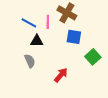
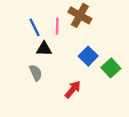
blue line: (29, 23) -> (35, 27), turned 35
blue square: (74, 37) -> (88, 56), moved, turned 35

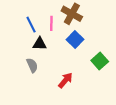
blue square: (88, 56) -> (75, 40), moved

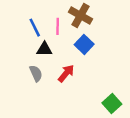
green square: (100, 61) -> (112, 104), moved
red arrow: (65, 80) -> (66, 73), moved

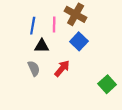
blue line: (35, 28) -> (33, 26), turned 36
green square: (112, 104) -> (107, 84), moved

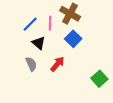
blue line: (33, 26) -> (30, 24), turned 35
black triangle: (42, 46) -> (39, 43), turned 40

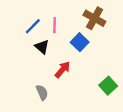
brown cross: (70, 14) -> (94, 18), moved
gray semicircle: (31, 64) -> (42, 92), moved

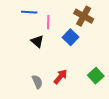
blue line: (33, 26) -> (29, 12), moved, turned 49
red arrow: (63, 70) -> (60, 77), moved

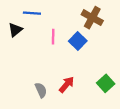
pink line: (48, 22) -> (53, 37), moved
black triangle: (37, 41) -> (15, 30), moved, turned 40

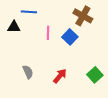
black triangle: (15, 30) -> (14, 27), turned 40
gray semicircle: (41, 90) -> (28, 72), moved

